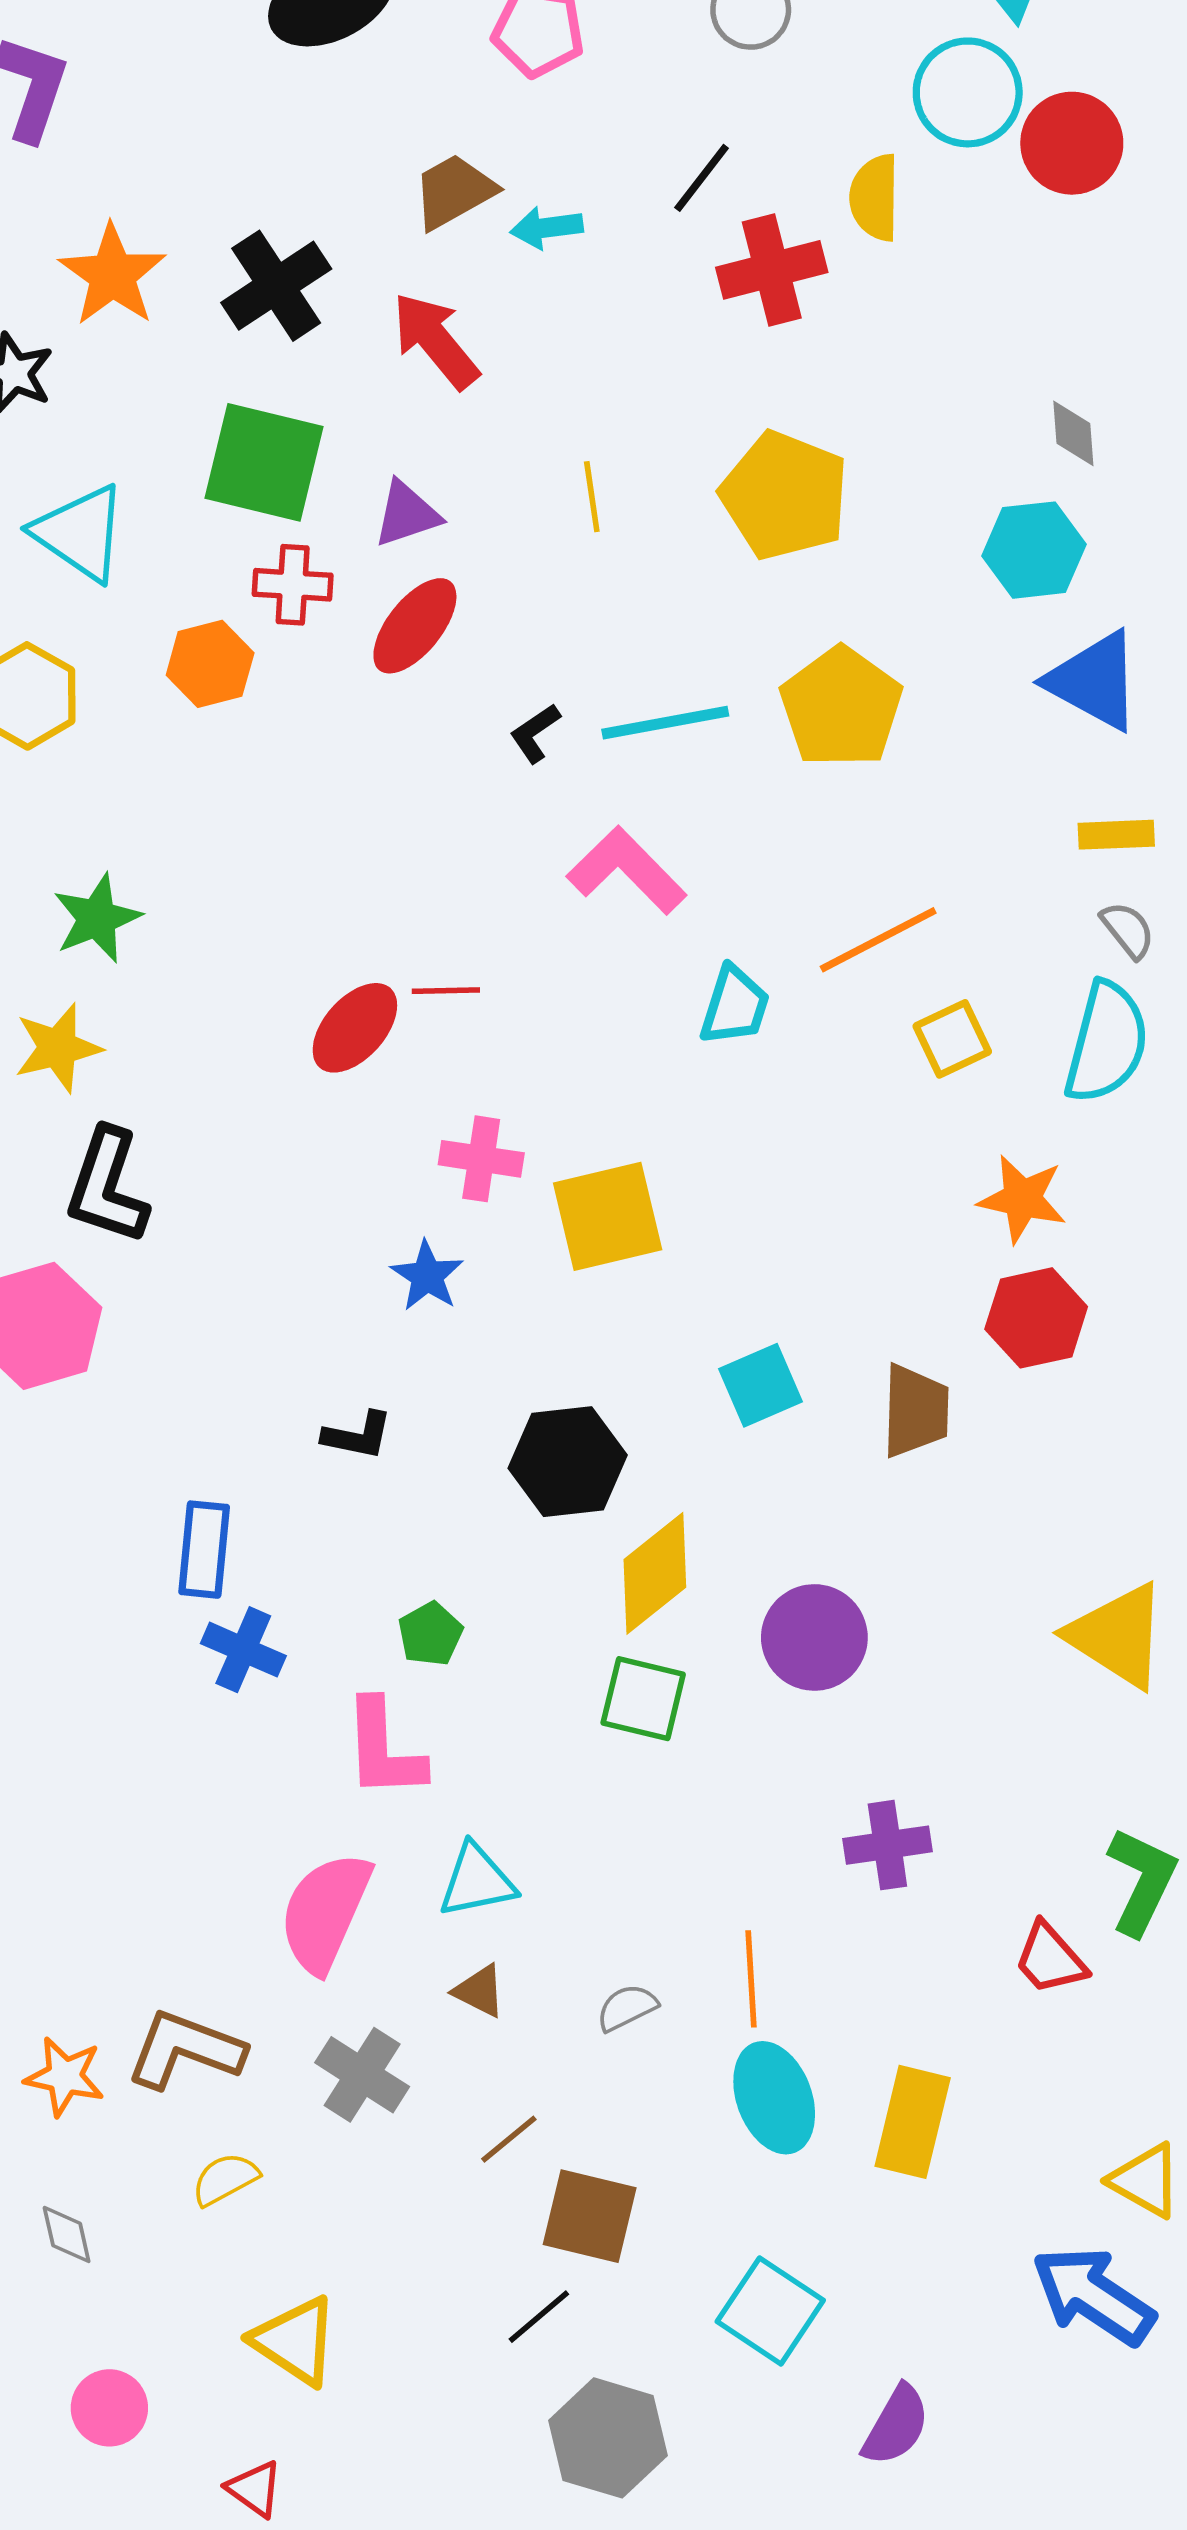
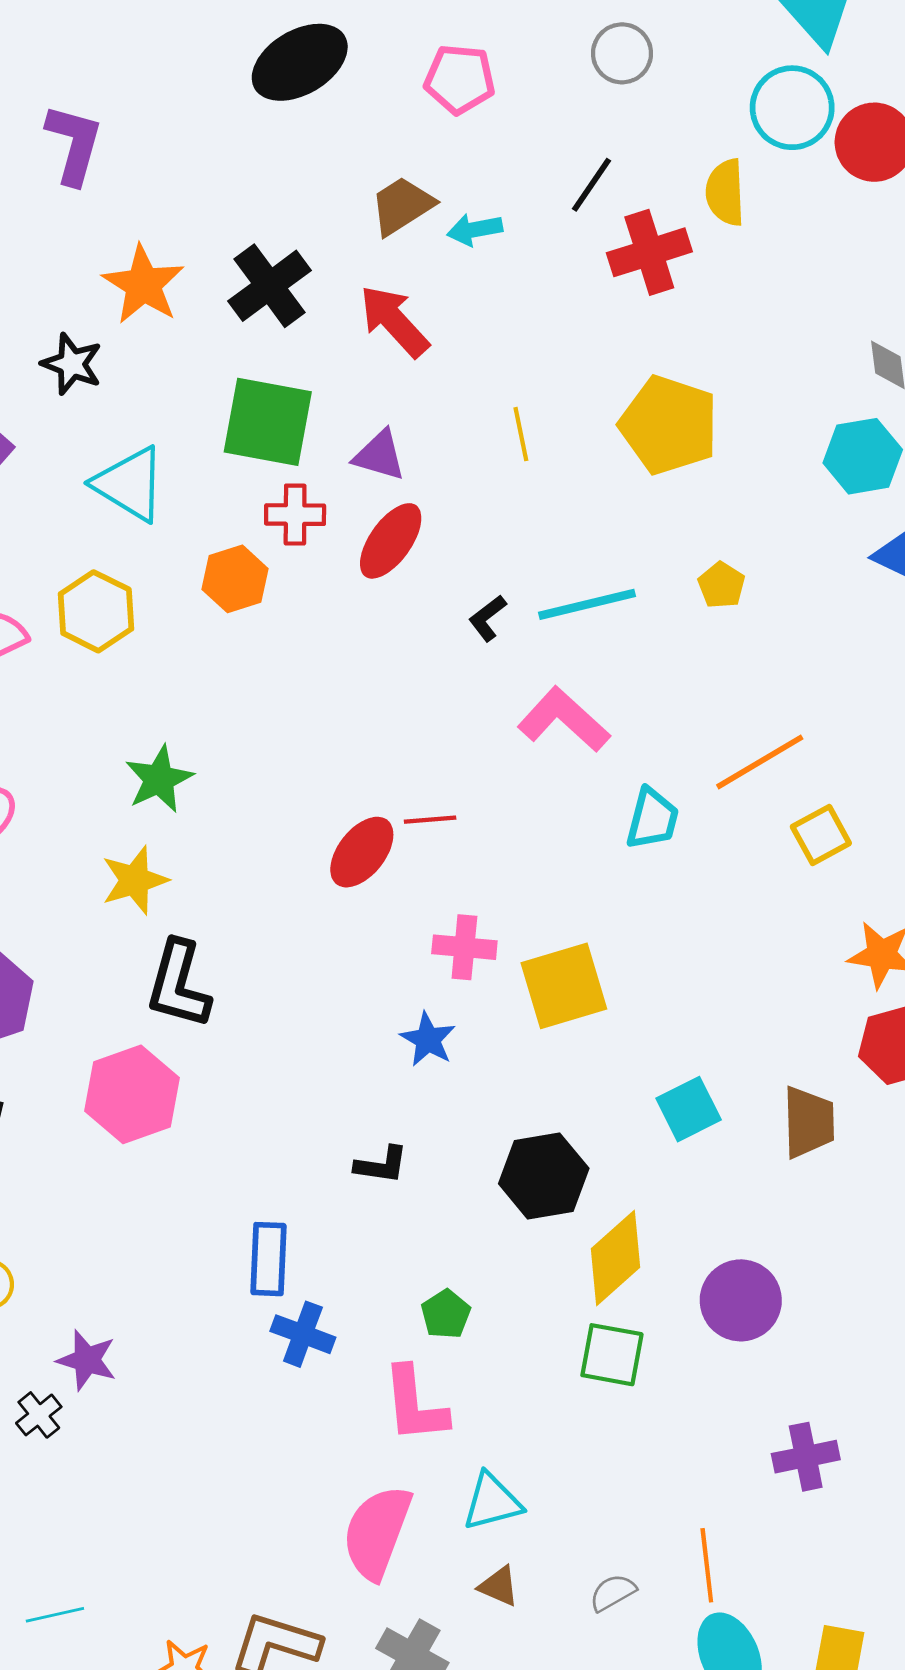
purple triangle: (407, 514) -> (380, 455), turned 38
yellow pentagon: (841, 707) -> (721, 585), size x0.5

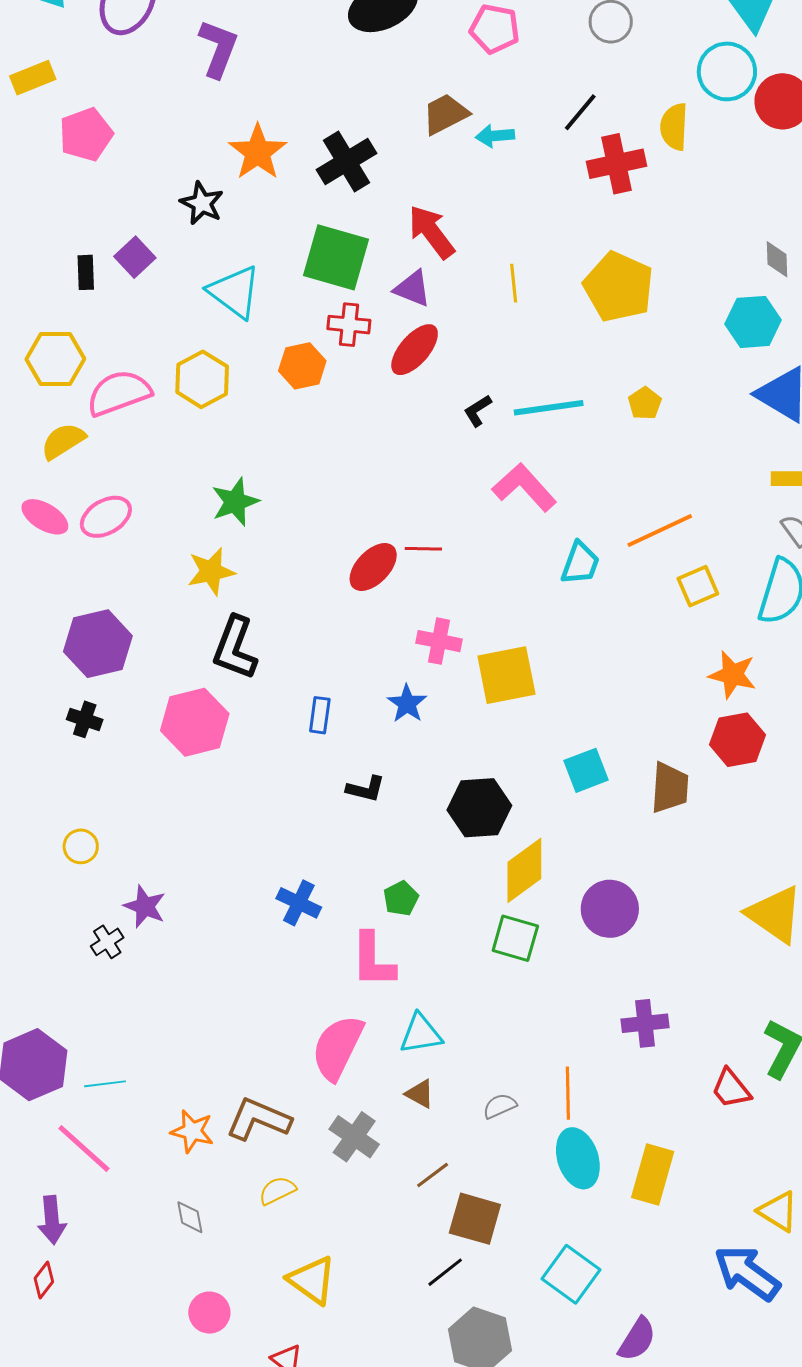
red arrow: (394, 321) -> (431, 232), moved
blue rectangle: (269, 1259) -> (320, 715), moved, size x0.7

